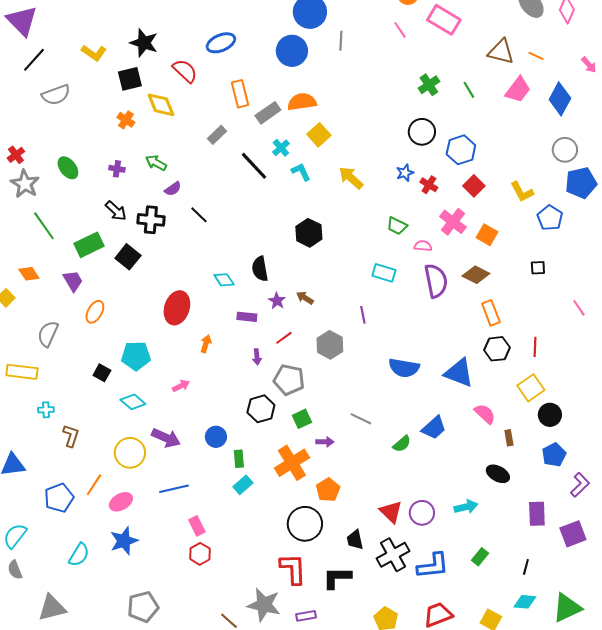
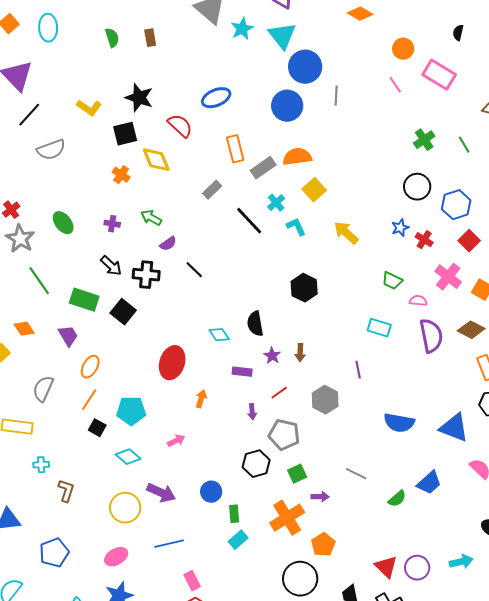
green rectangle: (89, 245) -> (84, 300), turned 44
brown arrow: (305, 298) -> (300, 353), turned -120
orange line: (94, 485) -> (89, 400), moved

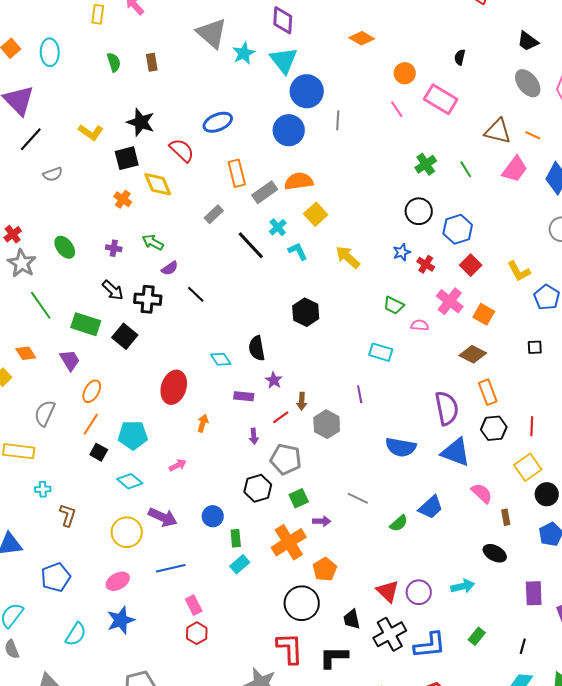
gray semicircle: (51, 150) -> (53, 174), size x0.7
purple semicircle: (431, 336) -> (447, 408), moved
brown arrow: (300, 353) -> (302, 401), moved

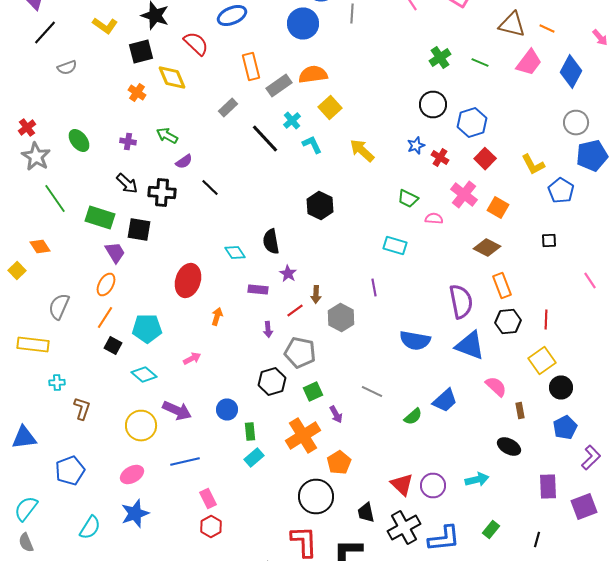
green line: (466, 169) -> (480, 62), turned -36
black square: (125, 336) -> (139, 230), turned -30
purple trapezoid: (70, 360) -> (115, 252), moved
purple arrow: (322, 521) -> (336, 414), turned 60

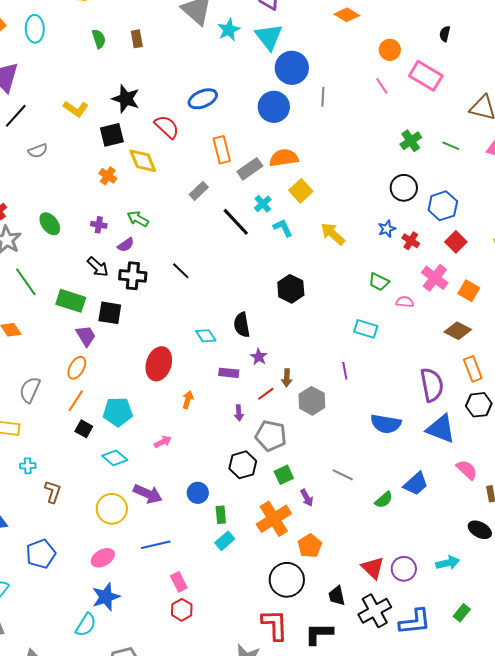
purple semicircle: (184, 162) -> (126, 245), moved
cyan semicircle: (90, 528) -> (86, 625), moved

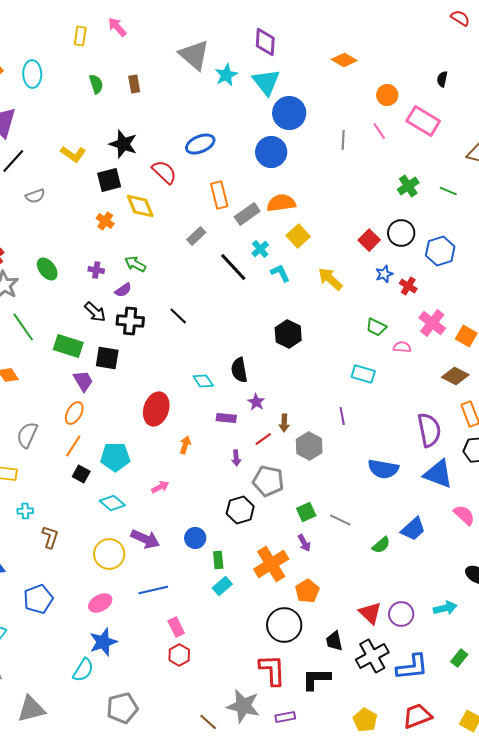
gray line: (323, 97) -> (343, 140), moved
red square: (456, 242) -> (369, 240), moved
green square: (284, 475) -> (306, 512), moved

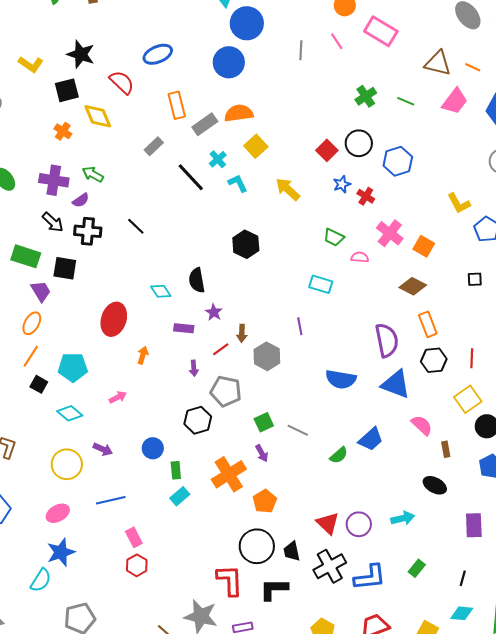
purple cross: (96, 270) -> (54, 180), size x1.8
purple arrow: (145, 539) -> (103, 449), size x0.7
black circle: (284, 625) -> (257, 546), moved

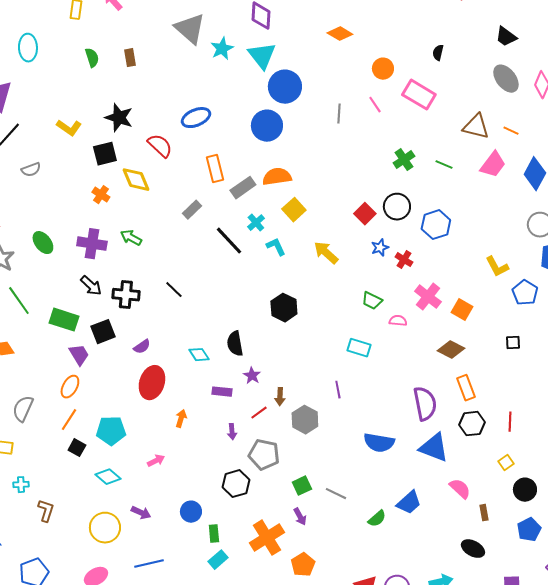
purple semicircle: (81, 200) -> (142, 347), moved
black square: (65, 268) -> (103, 332), turned -30
yellow square: (468, 399) -> (506, 463), size x0.6

